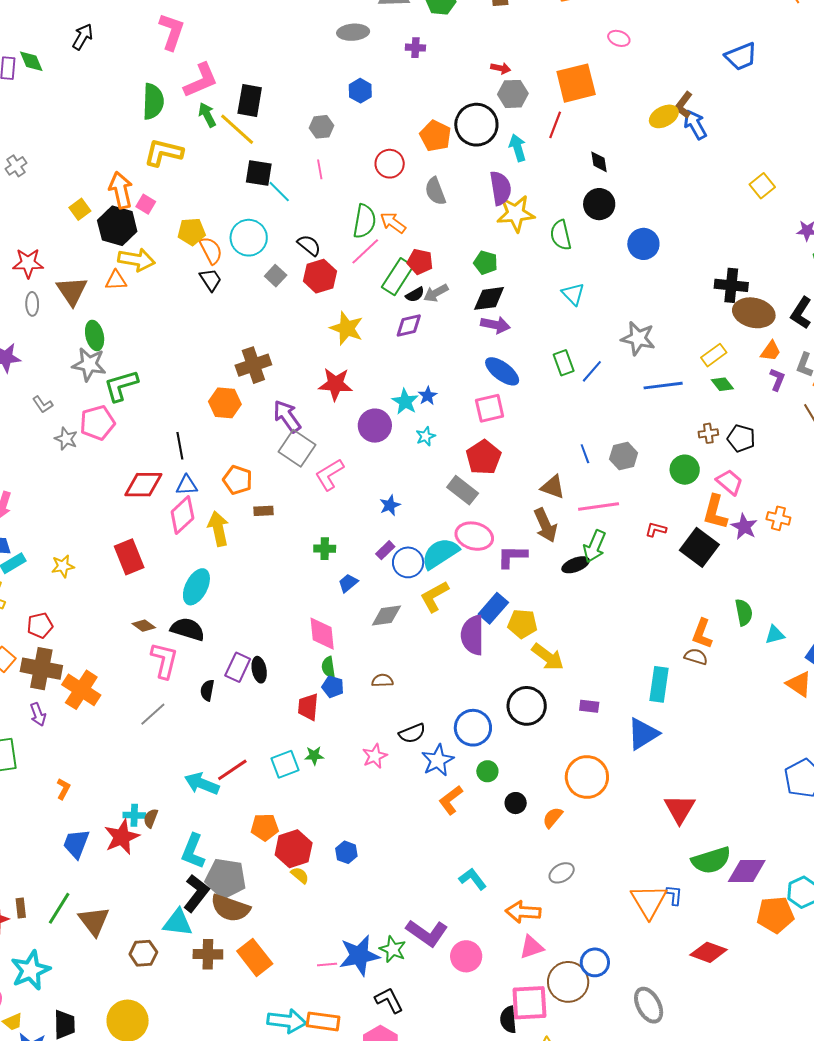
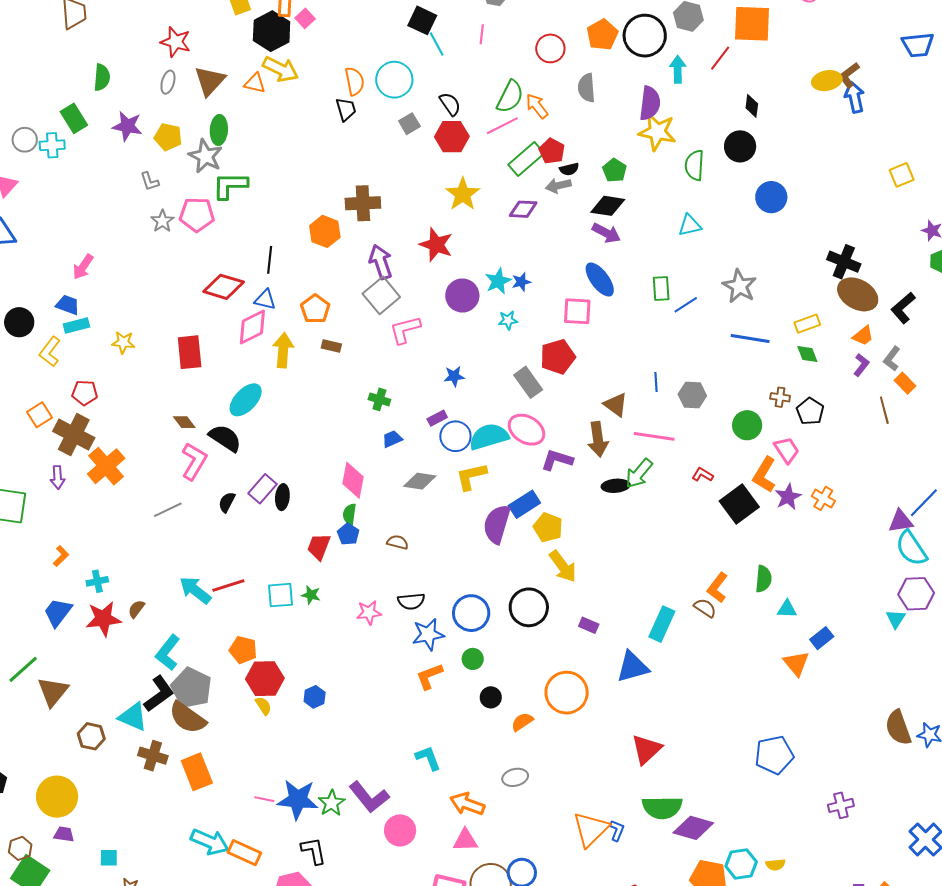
yellow pentagon: (191, 232) -> (168, 137), moved
cyan triangle: (573, 294) -> (690, 225), turned 45
black semicircle: (415, 295) -> (569, 169), moved
cyan cross: (134, 815) -> (97, 581), moved, turned -30

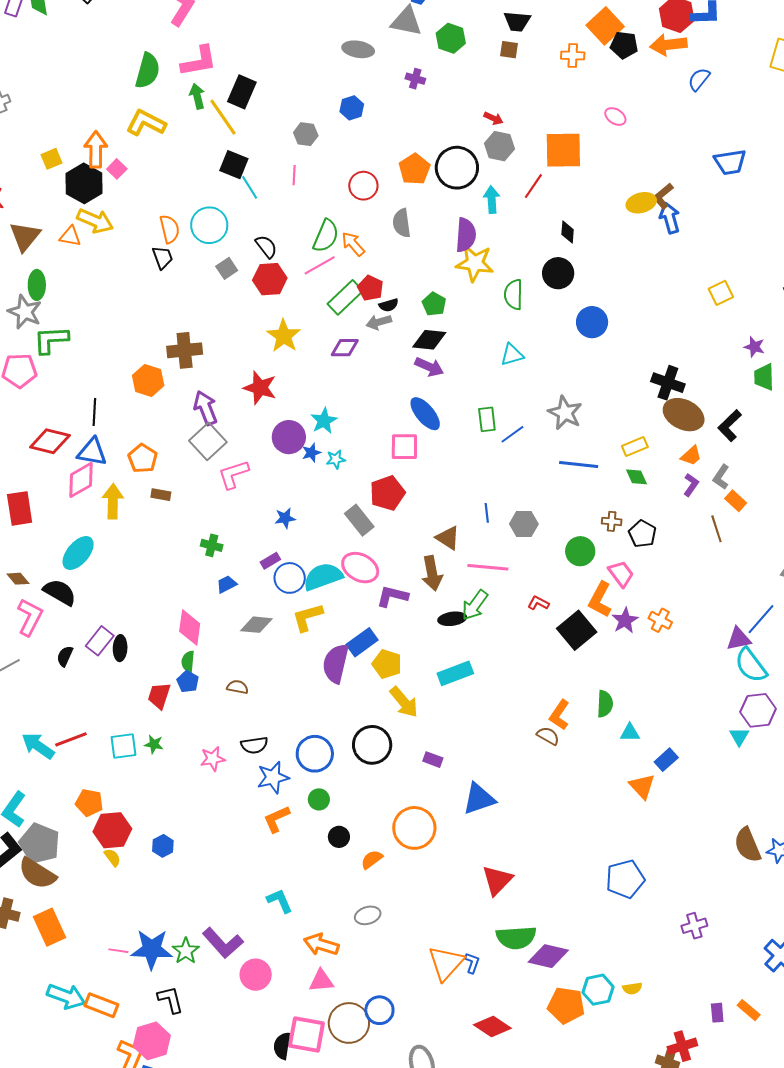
blue star: (521, 282) -> (311, 453), moved
blue triangle: (265, 300) -> (92, 452), size x1.4
cyan rectangle: (662, 624) -> (455, 673), moved, turned 48

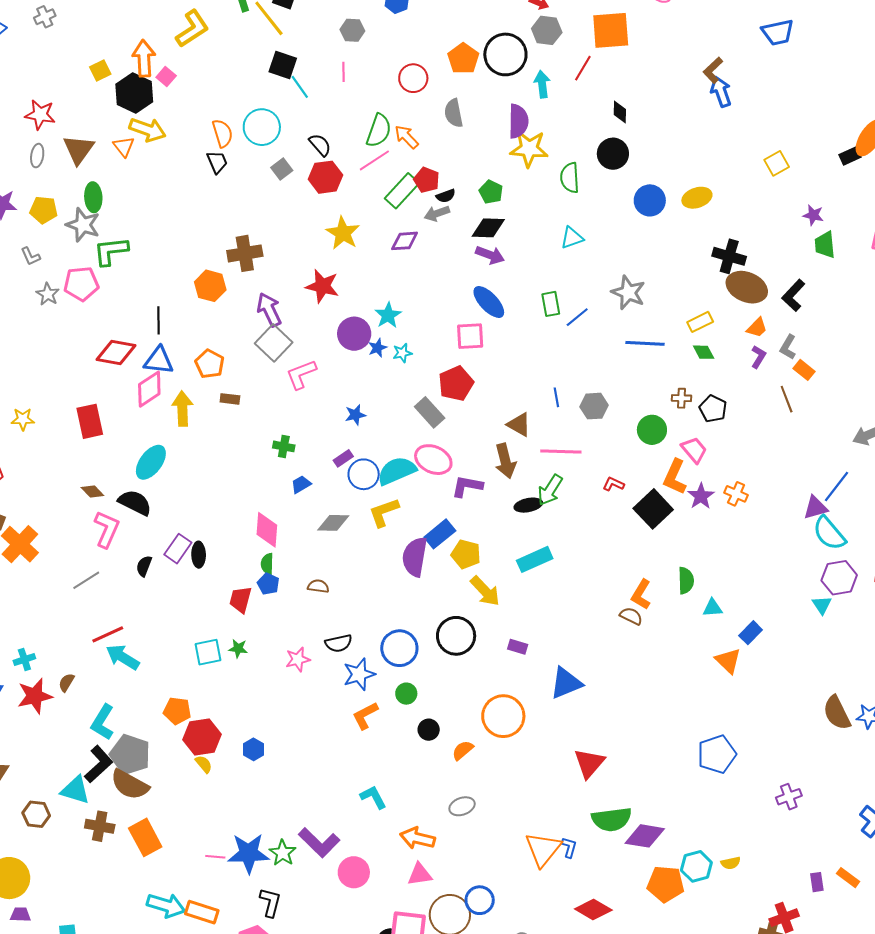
yellow L-shape: (146, 123) -> (192, 29), turned 123
yellow ellipse: (641, 203) -> (697, 198), moved
orange triangle: (70, 236) -> (124, 147), turned 45
red line: (71, 739) -> (108, 634), moved
black L-shape: (170, 1000) -> (270, 902), turned 32

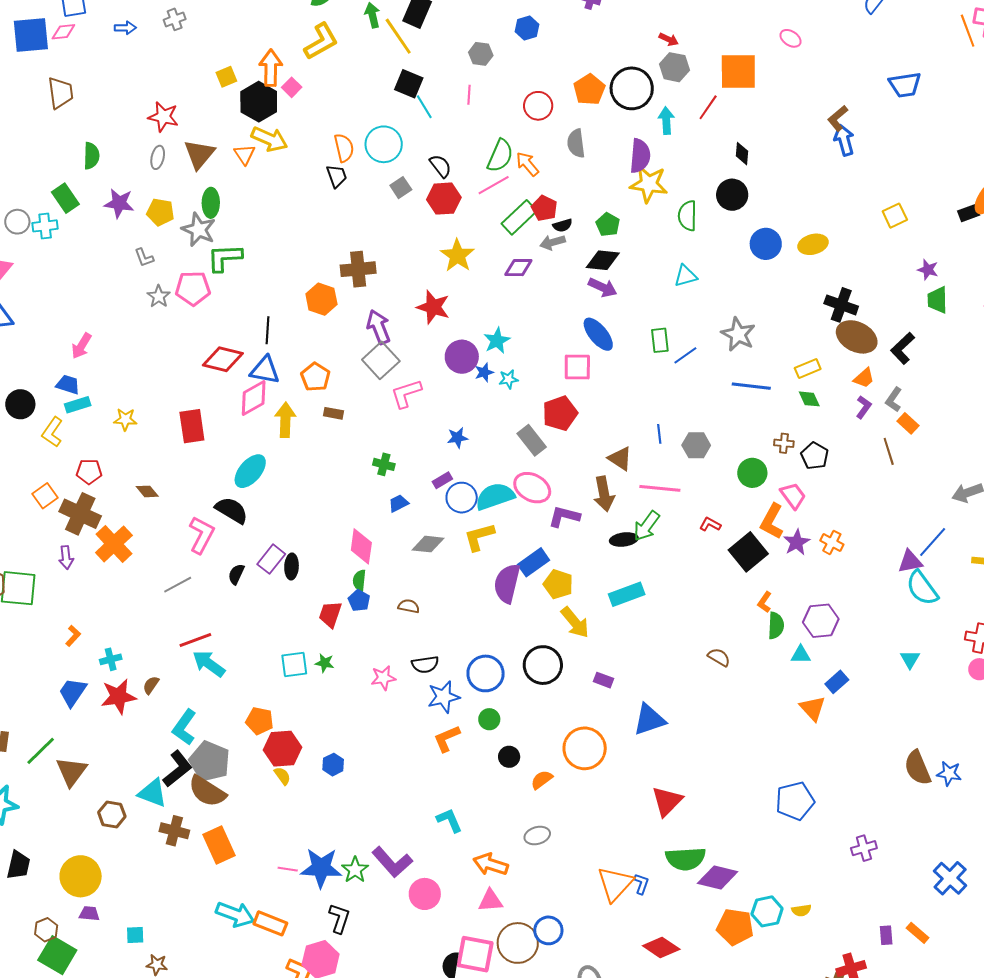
brown diamond: (92, 492) -> (147, 491), moved
purple hexagon: (839, 578) -> (821, 621), moved
orange L-shape: (641, 594) -> (765, 602), moved, size x0.7

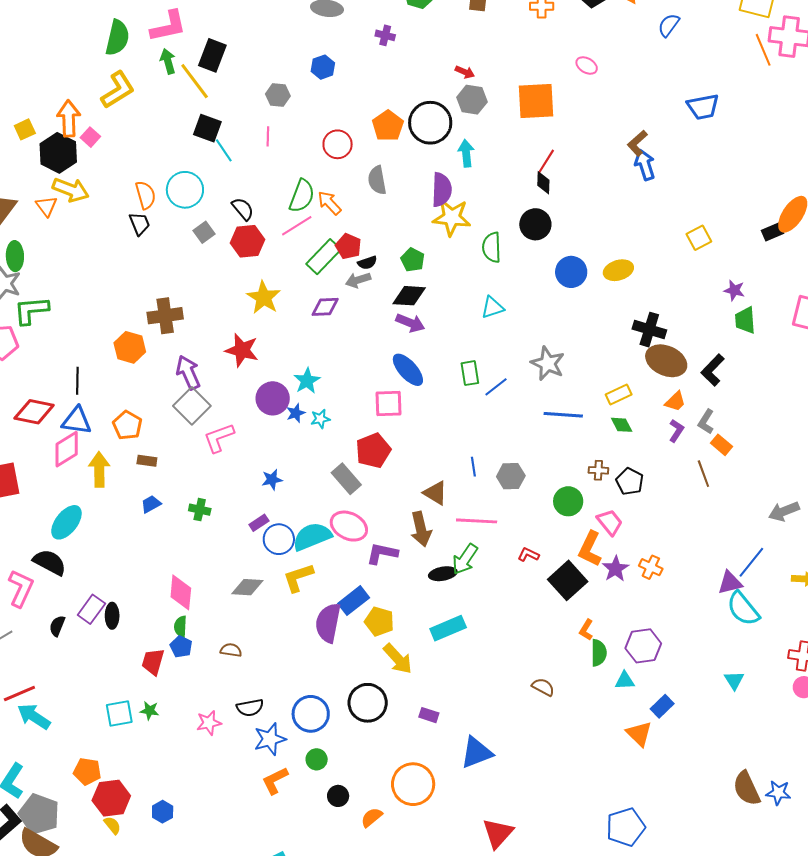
red line: (708, 107) -> (546, 162), moved
blue trapezoid: (398, 503) -> (151, 504), moved

